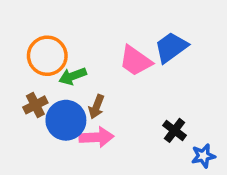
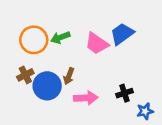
green arrow: (73, 76) -> (60, 37), moved
black cross: (174, 130) -> (124, 93), turned 35
pink arrow: (96, 137) -> (86, 98), moved

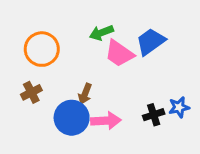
green arrow: (60, 37) -> (101, 33), moved
blue circle: (47, 86) -> (72, 118), moved
blue star: (145, 111) -> (179, 107), moved

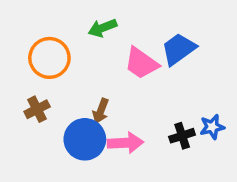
green arrow: (101, 33) -> (102, 28), moved

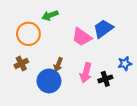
green arrow: (102, 28) -> (50, 15), moved
blue star: (212, 127) -> (125, 64), moved
pink arrow: (125, 143) -> (86, 73), moved, turned 108

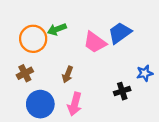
green arrow: (50, 15) -> (57, 29), moved
pink arrow: (86, 73) -> (75, 104), moved
blue circle: (49, 81) -> (40, 104), moved

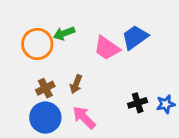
brown cross: (25, 73) -> (45, 88), moved
blue star: (145, 73) -> (166, 104), moved
pink arrow: (75, 104) -> (84, 118), turned 120

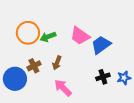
green arrow: (64, 33) -> (48, 37), moved
blue trapezoid: (135, 37) -> (101, 45), moved
blue circle: (45, 118) -> (15, 79), moved

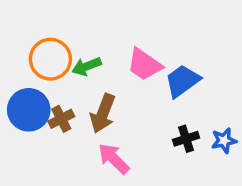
brown arrow: (57, 63) -> (103, 113), size x1.5
blue circle: (15, 79) -> (29, 110), moved

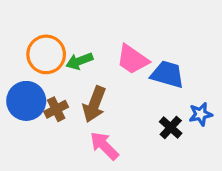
blue trapezoid: (182, 81) -> (167, 74), turned 52
black cross: (186, 139) -> (171, 127), turned -30
blue star: (224, 141) -> (201, 114), moved

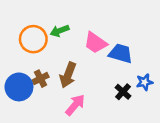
green arrow: (79, 61) -> (60, 31), moved
blue circle: (26, 101) -> (19, 87), moved
pink arrow: (104, 146) -> (75, 105), turned 85

